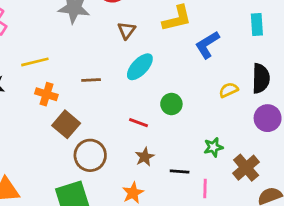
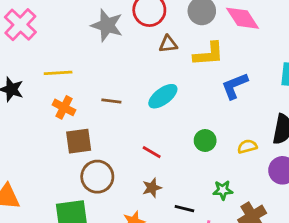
brown triangle: (126, 30) -> (168, 44), moved, turned 36
yellow semicircle: (229, 90) -> (247, 146), moved
green circle: (171, 104) -> (205, 141), moved
brown square: (66, 124) -> (79, 141), turned 32

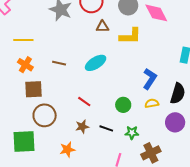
blue L-shape: (235, 86) -> (150, 79), moved, turned 140
green circle: (205, 141) -> (123, 105), moved
black line: (184, 209) -> (106, 128), moved

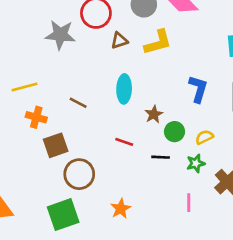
brown line: (59, 63) -> (78, 103), turned 32
cyan ellipse: (96, 63) -> (124, 89), turned -40
yellow semicircle: (152, 103) -> (204, 137), moved
brown star: (82, 127) -> (154, 114), moved
black line: (106, 128) -> (161, 157), moved

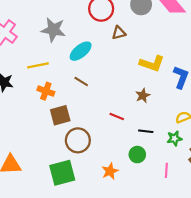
gray star: (60, 35) -> (53, 30), moved
yellow L-shape: (158, 42) -> (152, 64), moved, turned 30
cyan ellipse: (124, 89) -> (81, 51), moved, turned 45
green circle: (174, 132) -> (137, 155), moved

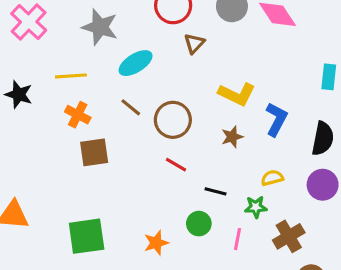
brown triangle: (119, 33) -> (194, 43), turned -40
brown star: (143, 96) -> (232, 137), moved
brown circle: (78, 140) -> (173, 120), moved
pink line: (166, 170) -> (238, 239), moved

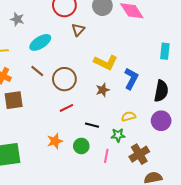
gray star: (100, 27) -> (17, 19), size x0.6
red line: (176, 165) -> (66, 108), turned -56
orange star: (156, 243) -> (55, 141), moved

